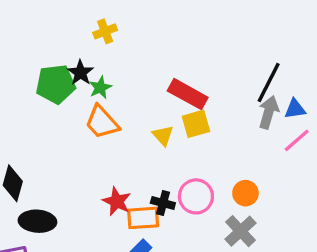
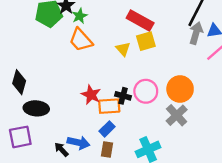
orange circle: (245, 193) -> (180, 89), size x1.5

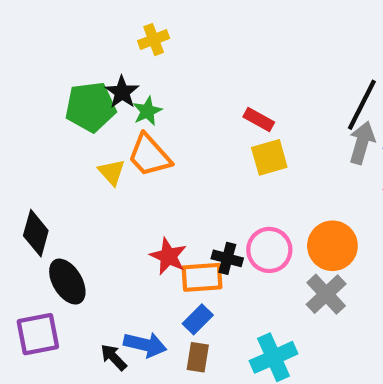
red rectangle: (140, 21) -> (259, 120), size x0.6
yellow triangle: (123, 49) -> (112, 172), moved
black ellipse: (36, 108) -> (67, 282), turned 55

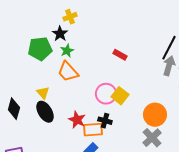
black star: (122, 92) -> (60, 34), moved
yellow square: (269, 157) -> (120, 96), moved, turned -36
yellow triangle: (112, 172) -> (43, 93), moved
pink circle: (269, 250) -> (106, 94), moved
black ellipse: (67, 282) -> (45, 112), moved

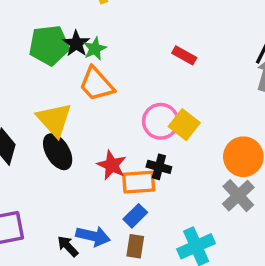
black star: (60, 34) -> (76, 44), moved
yellow triangle: (43, 93) -> (54, 120), size x1.6

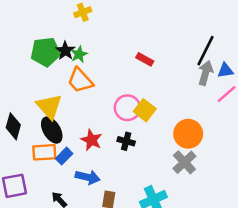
orange rectangle: (139, 182) -> (44, 152), moved
blue rectangle: (135, 216) -> (64, 156), moved
blue arrow: (93, 236) -> (88, 177), moved

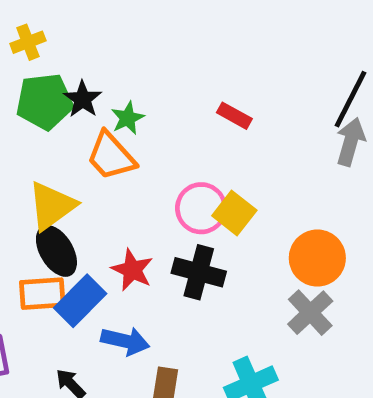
yellow cross: (83, 12) -> (28, 42), moved
green star: (79, 54) -> (128, 118), moved
yellow triangle: (49, 106) -> (52, 206), turned 36
black cross: (126, 141) -> (199, 272), size x1.5
blue rectangle: (64, 156) -> (80, 301), size x1.5

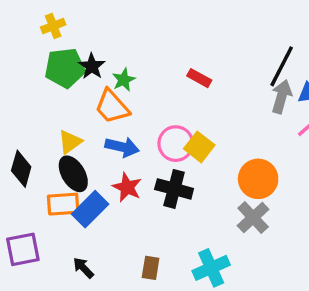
yellow triangle: (52, 206) -> (70, 142), size x0.7
blue arrow: (125, 341) -> (122, 147), moved

